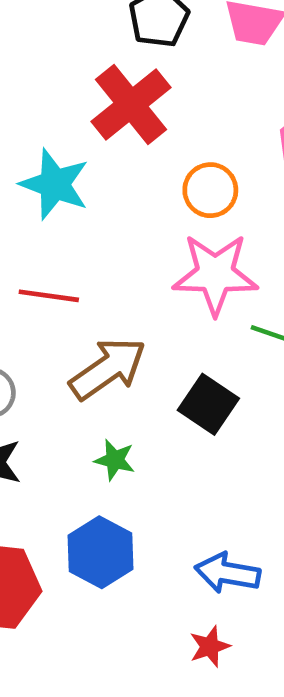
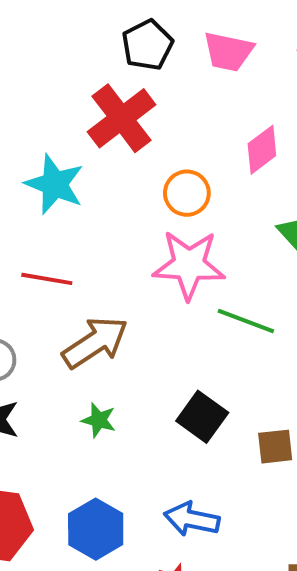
black square: (208, 404) -> (202, 417), moved
blue hexagon: (101, 552) -> (96, 529), moved

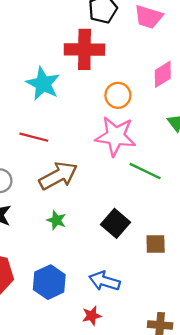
red cross: (122, 118) -> (84, 49), turned 33

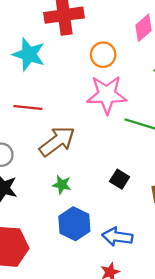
black square: (116, 223) -> (120, 179), size x0.7
blue hexagon: (49, 282) -> (74, 224), moved

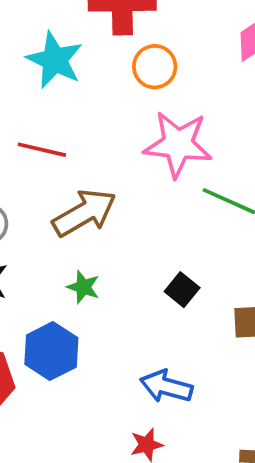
orange circle: (103, 55) -> (155, 67), moved
blue hexagon: (74, 224) -> (51, 351), moved

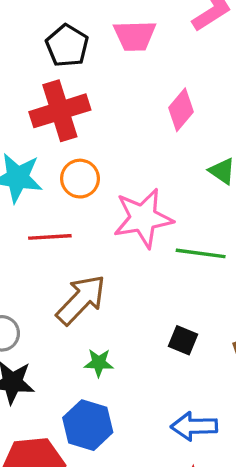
orange circle: (155, 67) -> (80, 179), moved
red line: (42, 150) -> (50, 237), moved

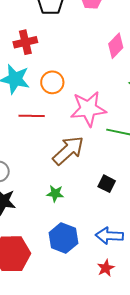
red cross: (60, 111) -> (25, 42), moved, size x0.7
brown arrow: (81, 300) -> (68, 150), moved
blue hexagon: (88, 425) -> (63, 238), moved

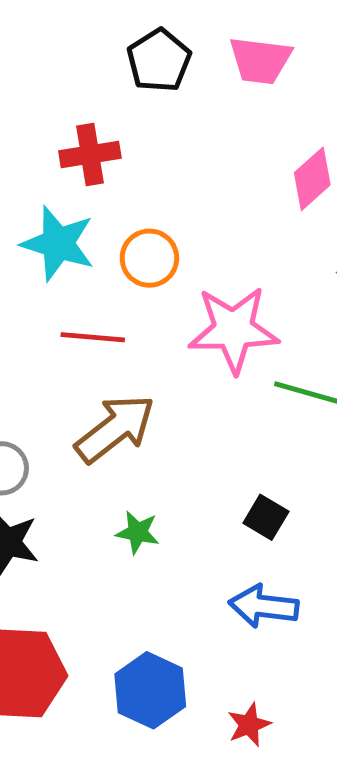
brown arrow: (68, 150) -> (115, 429), moved
blue arrow: (109, 236) -> (264, 606), moved
blue hexagon: (63, 238) -> (150, 690), moved

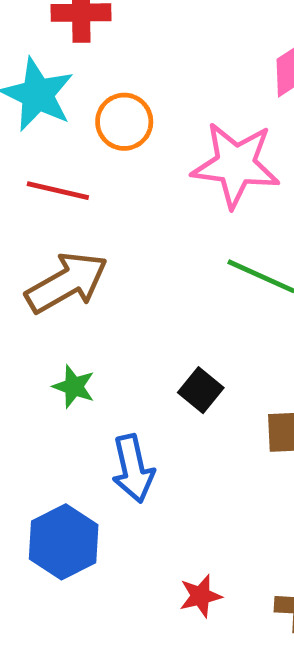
pink star: (234, 330) -> (236, 165), moved
blue arrow: (264, 606) -> (133, 469), moved, turned -118
red star: (249, 725) -> (200, 596), moved

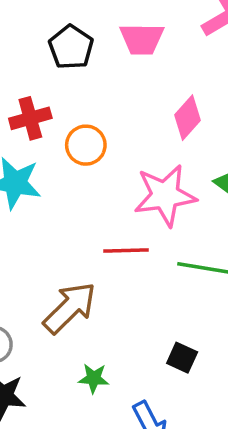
orange circle: (124, 122) -> (86, 145), moved
red line: (58, 191) -> (126, 251), moved

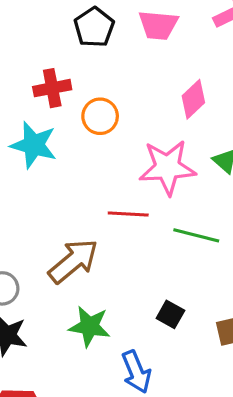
green star: (94, 378) -> (89, 326), size x1.5

